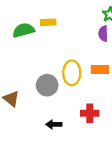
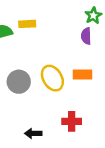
yellow ellipse: (72, 73) -> (52, 78), turned -30
gray circle: (47, 85) -> (19, 82), moved

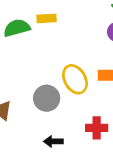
gray circle: (19, 82) -> (47, 98), moved

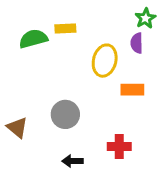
yellow ellipse: (75, 79) -> (105, 61), moved, turned 44

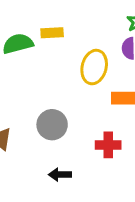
red cross: (119, 146) -> (108, 145), moved

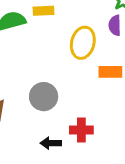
red cross: (108, 145) -> (81, 130), moved

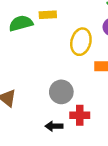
gray circle: (44, 97) -> (61, 92), moved

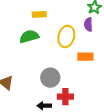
green semicircle: (21, 23) -> (29, 36), moved

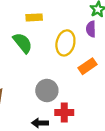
green semicircle: (29, 36) -> (23, 43), turned 66
orange rectangle: (85, 57) -> (87, 66), turned -35

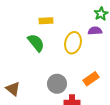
purple semicircle: (91, 29) -> (95, 31), turned 88
orange rectangle: (87, 66) -> (91, 79), moved

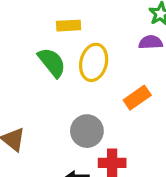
yellow ellipse: (73, 43) -> (94, 62), moved
orange rectangle: (91, 79) -> (137, 98), moved

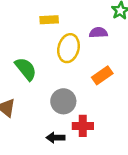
purple semicircle: (151, 42) -> (98, 33), moved
green semicircle: (52, 62) -> (26, 69), moved

